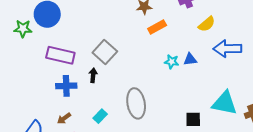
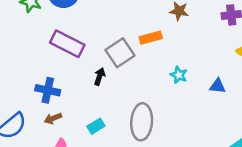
orange rectangle: (157, 27) -> (151, 38), moved
cyan star: (172, 62) -> (179, 75), moved
blue cross: (66, 86) -> (48, 90), moved

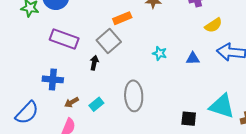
orange rectangle: (151, 38) -> (122, 18), moved
brown arrow: (53, 118) -> (72, 102), moved

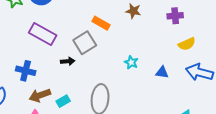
orange rectangle: (122, 18) -> (101, 23), turned 42
black arrow: (94, 63) -> (68, 61), turned 64
brown arrow: (72, 102) -> (40, 95), size x1.5

